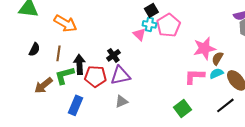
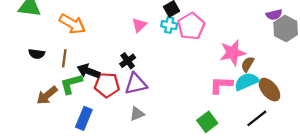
pink triangle: (139, 34) -> (139, 25), moved, turned 32
black semicircle: (34, 49) -> (37, 54), turned 72
black arrow: (79, 64) -> (88, 71), turned -66
cyan semicircle: (216, 73) -> (246, 82), size x1.5

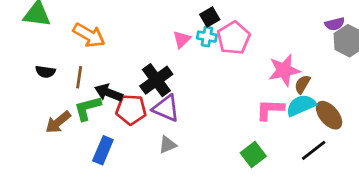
pink triangle: (139, 25) -> (182, 39), moved
black cross: (128, 61) -> (156, 80), size x1.6
purple triangle: (136, 84) -> (166, 108), turned 35

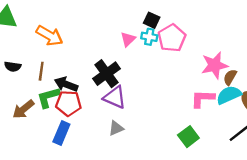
black square: (210, 17) -> (152, 20), turned -35
red pentagon: (131, 110) -> (69, 103), moved

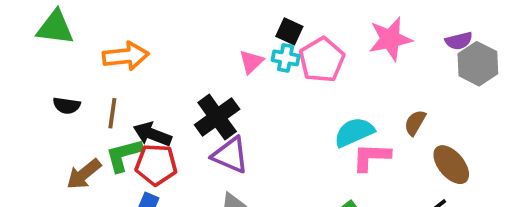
orange arrow: (50, 36) -> (126, 56), turned -36
pink star: (215, 65) -> (390, 39), moved
cyan semicircle: (229, 95) -> (354, 132), moved

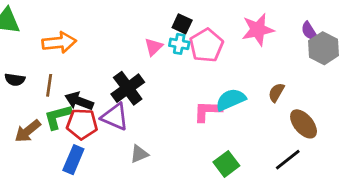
purple semicircle: (459, 41) -> (309, 31), turned 72
purple triangle: (230, 155) -> (115, 117), moved
pink L-shape: (371, 157) -> (208, 111), moved

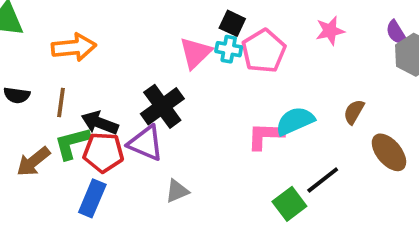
pink star: (258, 30) -> (330, 31), size x0.7
pink triangle: (153, 47) -> (195, 53), size x1.4
black line: (288, 160) -> (323, 180), moved

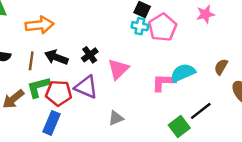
pink triangle: (195, 53) -> (118, 69), moved
black cross: (162, 106) -> (90, 55), moved, size x0.6
black arrow: (100, 123) -> (56, 57), moved
gray triangle: (177, 191) -> (116, 118), moved

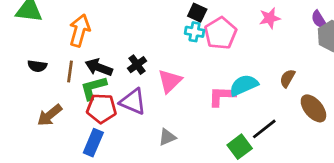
orange arrow: (40, 25) -> (80, 30), turned -68
green L-shape: (38, 87) -> (93, 88), moved

